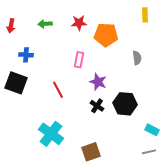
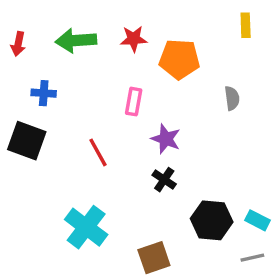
green arrow: (45, 24) -> (76, 41), size x1.6
black hexagon: (125, 104) -> (212, 220), moved

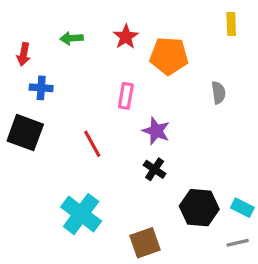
red star: (134, 39) -> (126, 37), turned -30
green arrow: (76, 41) -> (72, 38), size x0.6
red arrow: (18, 44) -> (24, 54), moved

